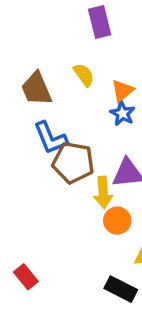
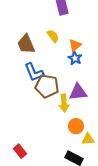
orange circle: (117, 221) -> (76, 126), moved

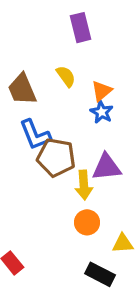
orange circle: (76, 126) -> (87, 222), moved

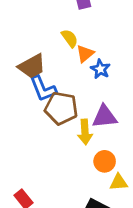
brown trapezoid: (22, 89) -> (32, 66), moved, turned -96
orange triangle: (102, 91) -> (85, 54), moved
orange circle: (87, 222) -> (105, 161), moved

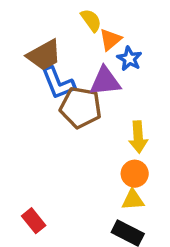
purple triangle: (105, 117) -> (105, 81), moved
yellow arrow: (85, 132) -> (138, 137), moved
yellow triangle: (119, 182) -> (133, 200), moved

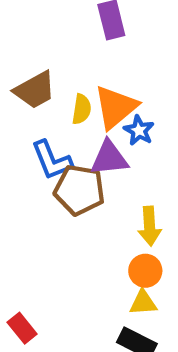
yellow semicircle: (91, 20) -> (82, 109), moved, turned 45
orange triangle: (110, 39) -> (116, 107), size x1.6
brown trapezoid: (44, 55) -> (35, 90), moved

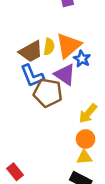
brown trapezoid: (35, 90) -> (31, 51), moved
purple triangle: (109, 158) -> (65, 75), turned 40
yellow arrow: (150, 226) -> (88, 113), turned 45

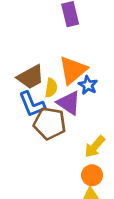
yellow semicircle: (49, 47) -> (51, 88), moved

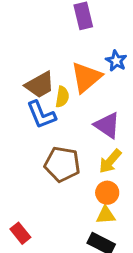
blue star: (88, 85) -> (116, 61), moved
purple triangle: (69, 103) -> (107, 125), moved
brown pentagon: (50, 123) -> (62, 164), moved

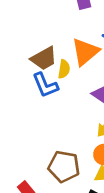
brown pentagon: (62, 164) -> (64, 167), moved

